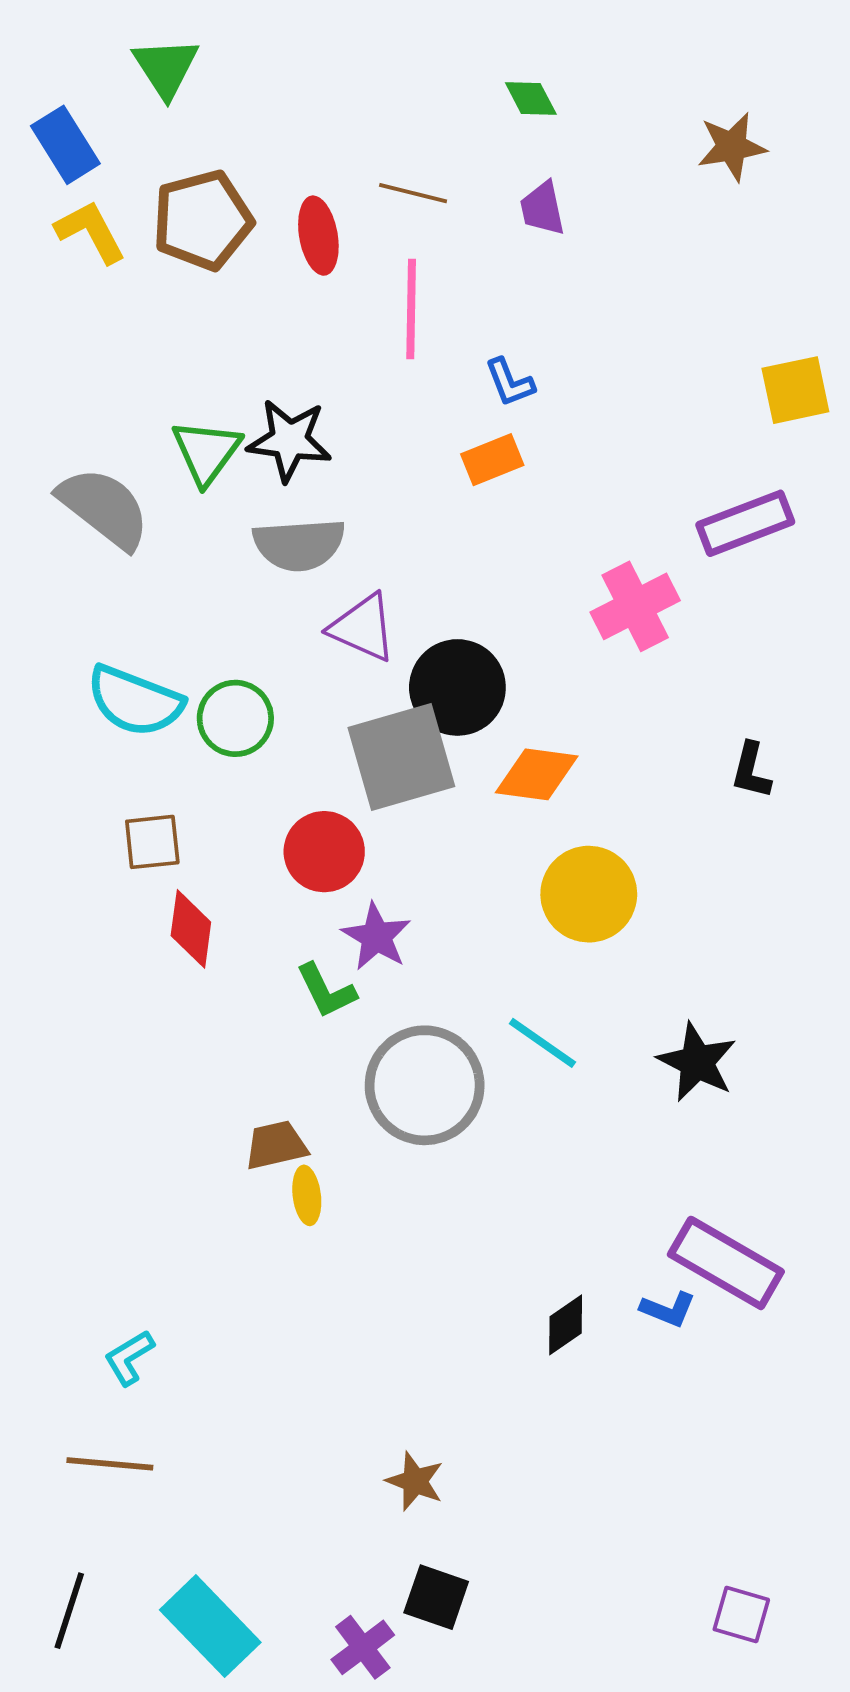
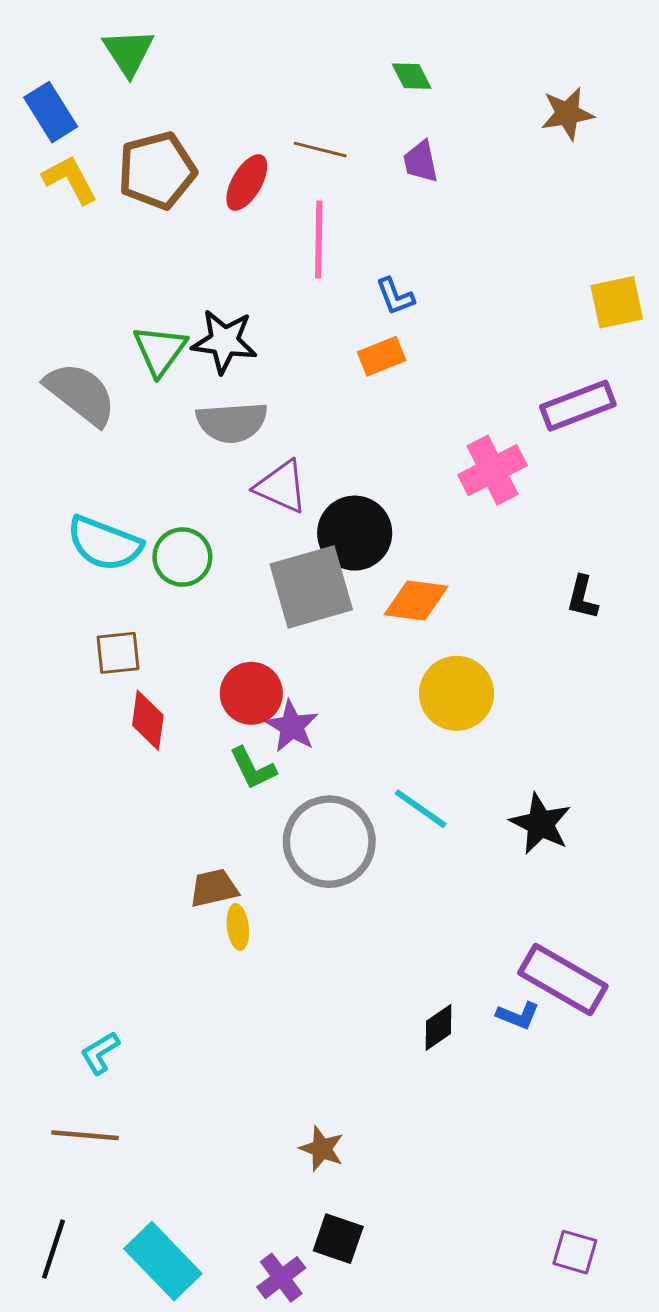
red ellipse: (318, 236) -> (247, 183), turned 40
red circle: (324, 852) -> (251, 693), moved

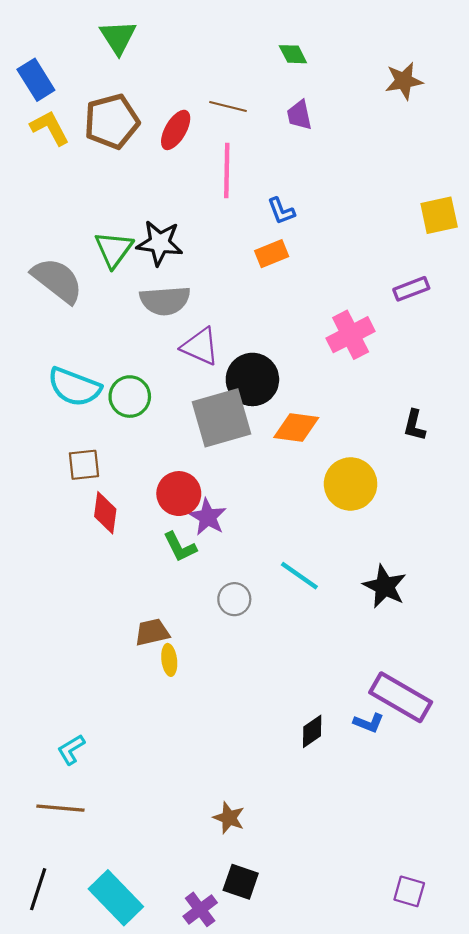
green triangle: (128, 52) -> (118, 37), moved
purple rectangle: (578, 406) -> (411, 289), size x0.7
yellow circle: (457, 693) -> (351, 484), moved
gray circle: (329, 842) -> (234, 599), size x0.5

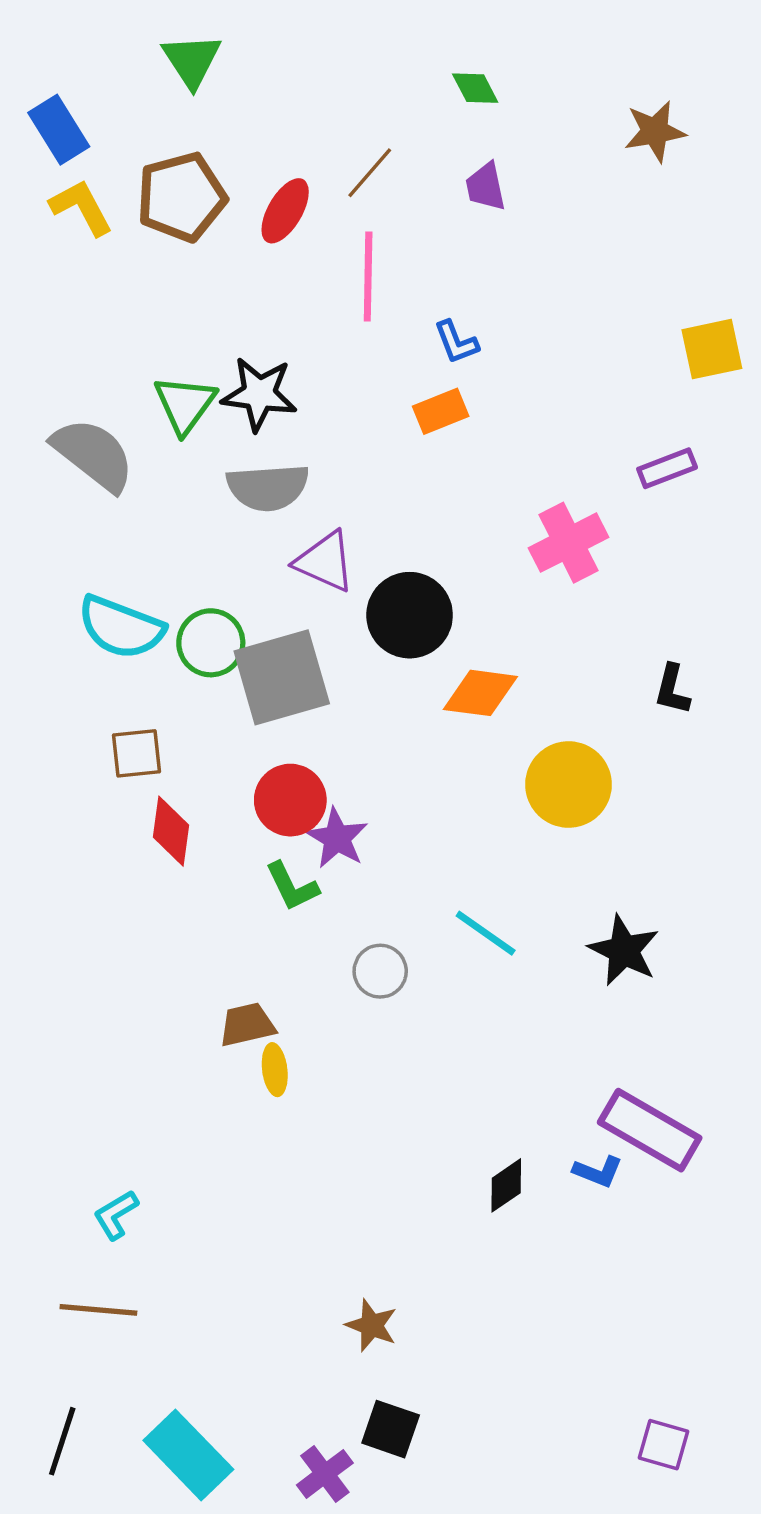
brown line: (228, 106) -> (370, 173), turned -63
gray square: (221, 418) -> (282, 677), moved

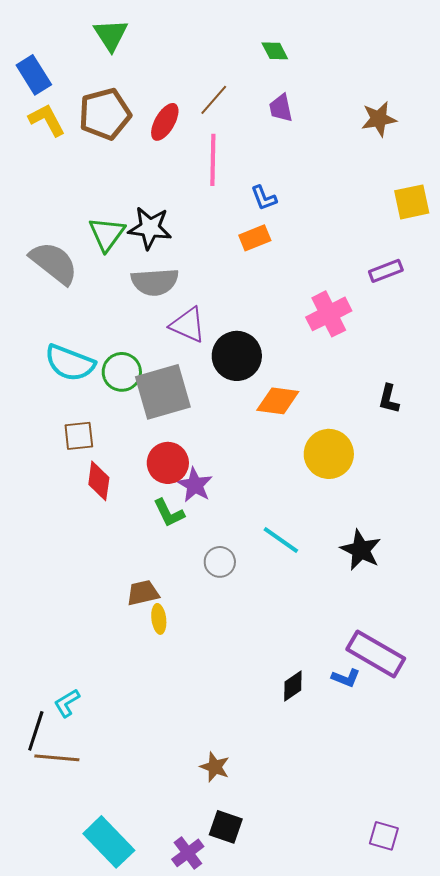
brown star: (655, 131) -> (379, 119), moved
black line: (62, 1441) -> (36, 731), moved

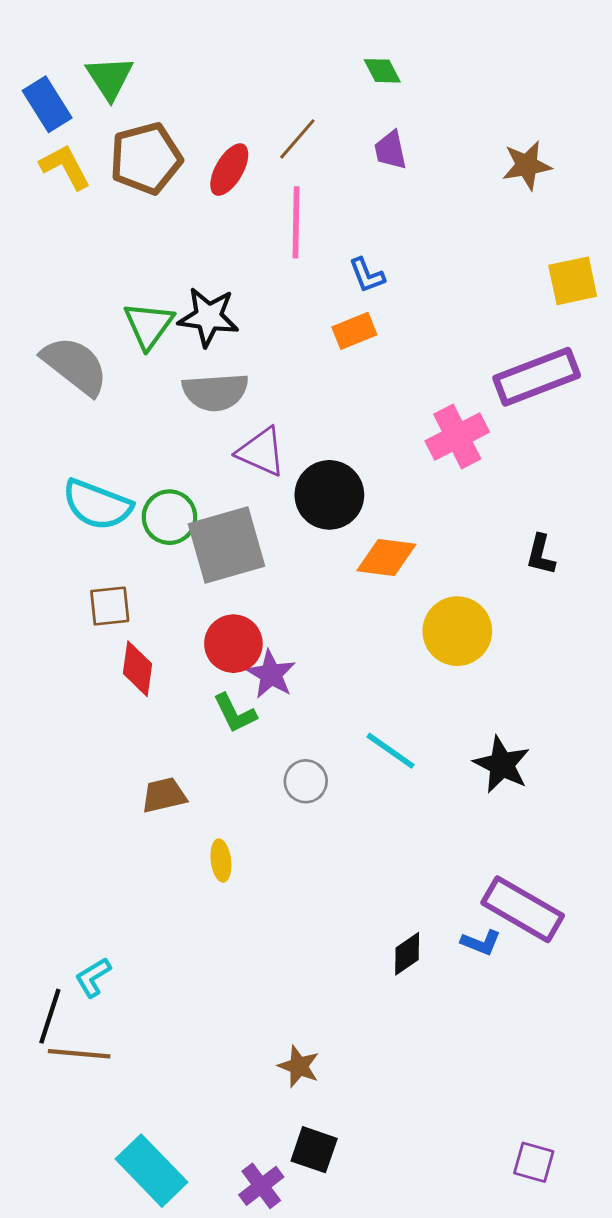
green triangle: (111, 35) -> (110, 78), moved
purple rectangle: (386, 271) -> (537, 377), size x1.8
brown trapezoid: (143, 593) -> (164, 795), moved

